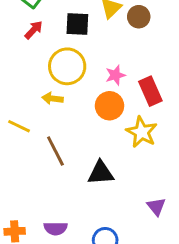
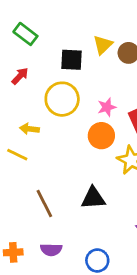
red arrow: (34, 30) -> (20, 76), moved
yellow arrow: (53, 98) -> (29, 129), moved
brown line: (55, 151) -> (44, 204), moved

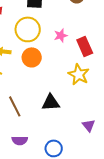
orange circle: (101, 136) -> (32, 57), moved

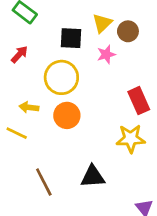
pink star: (61, 35) -> (106, 54), moved
yellow star: (79, 74) -> (131, 139), turned -30

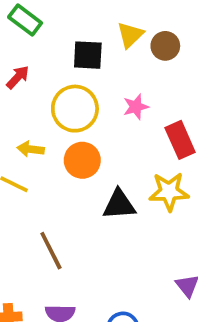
pink star: (106, 54) -> (136, 107), moved
black triangle: (93, 177) -> (119, 205), moved

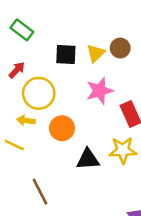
yellow triangle: (130, 35) -> (96, 53), moved
pink star: (136, 107) -> (99, 91), size x1.5
yellow circle: (75, 109) -> (39, 93), moved

